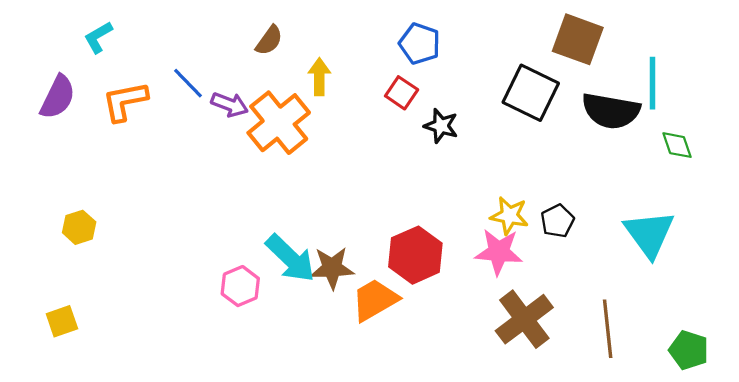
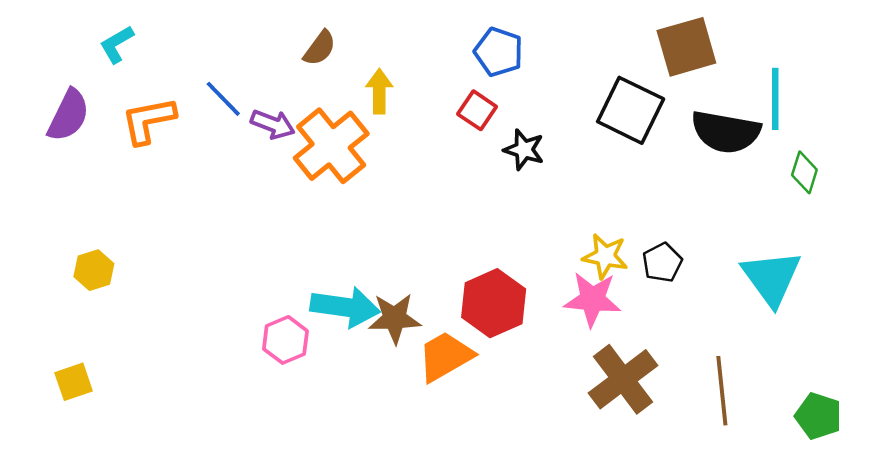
brown square: (578, 39) -> (686, 47), turned -36
green diamond: (677, 145) -> (804, 172), turned 36
cyan arrow: (290, 258) -> (345, 307), turned -36

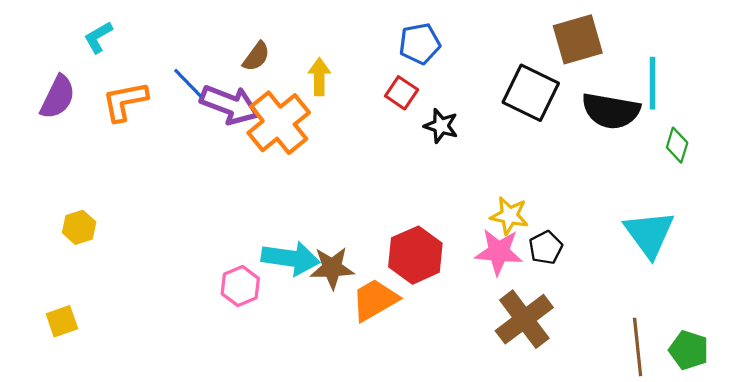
brown semicircle: (320, 48) -> (256, 56), moved
blue pentagon: (499, 52) -> (420, 44), turned -30
purple arrow: (273, 124) -> (230, 105), size x1.6
black pentagon: (662, 263) -> (546, 248), moved
brown line: (722, 391) -> (638, 347), moved

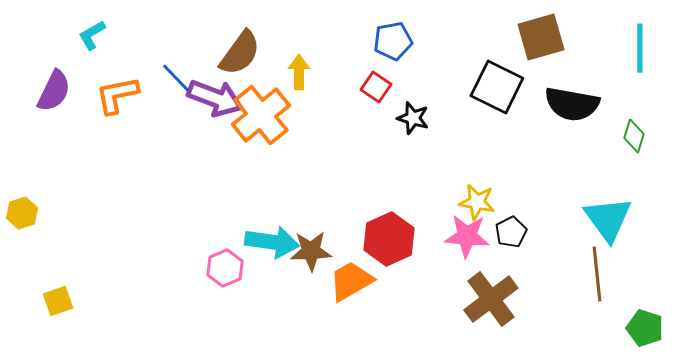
brown semicircle: (256, 56) -> (240, 53), size x1.6
cyan line: (652, 83) -> (640, 48), moved
yellow hexagon: (79, 227) -> (22, 213), moved
brown line: (638, 347) -> (597, 274), moved

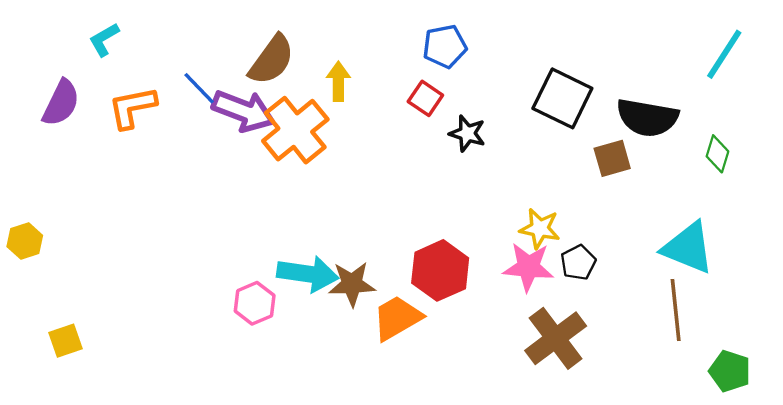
brown square: (541, 37) -> (612, 158), moved, size x0.7
cyan line: (640, 48) -> (724, 54), turned 33
cyan triangle: (608, 219) -> (688, 248), turned -32

